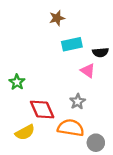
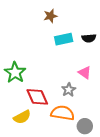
black semicircle: (100, 52) -> (89, 38), moved
pink triangle: (88, 71) -> (85, 73), moved
green star: (17, 82) -> (15, 73), size x1.5

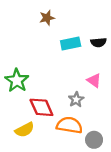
brown star: (50, 16) -> (47, 18), moved

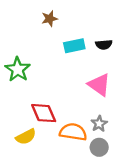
green star: (17, 80) -> (18, 69), moved
pink triangle: (94, 80) -> (99, 85), size x1.5
gray star: (76, 100) -> (99, 124), moved

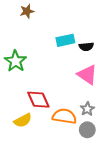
brown star: (50, 19) -> (27, 11), moved
black semicircle: (104, 45) -> (86, 47), moved

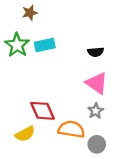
cyan rectangle: (65, 40) -> (45, 45), moved
green star: (16, 61) -> (17, 45), moved
gray star: (87, 109) -> (96, 111), moved

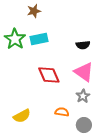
brown star: (30, 13) -> (34, 11), moved
red diamond: (42, 111) -> (49, 75), moved
orange semicircle: (71, 129) -> (62, 112), size x0.6

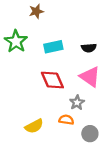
cyan rectangle: (39, 39) -> (53, 47), moved
gray star: (83, 96) -> (77, 103), moved
yellow semicircle: (22, 116) -> (34, 126), moved

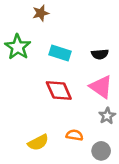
cyan rectangle: (53, 47) -> (60, 53), turned 30
gray star: (77, 103) -> (107, 116), moved

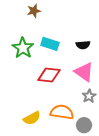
green star: (18, 47) -> (23, 48), moved
red diamond: (59, 90) -> (49, 75), turned -60
orange semicircle: (75, 135) -> (62, 112), size x1.6

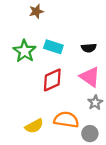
red diamond: (49, 75) -> (52, 80), turned -30

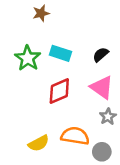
black semicircle: (89, 48) -> (101, 55), turned 144

